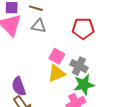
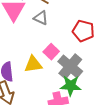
gray cross: (79, 66) -> (70, 66), size x1.4
yellow triangle: (57, 73) -> (33, 64), moved

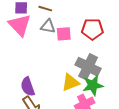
pink square: (51, 52) -> (64, 34), moved, turned -35
yellow triangle: (33, 64) -> (70, 82), moved

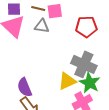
pink square: (64, 34) -> (55, 11), moved
green star: (93, 85) -> (90, 83), turned -30

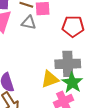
gray cross: (84, 64) -> (68, 64), turned -30

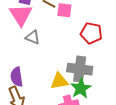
gray triangle: (29, 23) -> (33, 37), moved

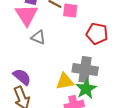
purple semicircle: (17, 77) -> (22, 77), turned 138

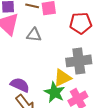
gray triangle: (38, 37) -> (34, 35), moved
green star: (86, 89) -> (55, 92), moved

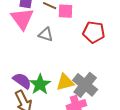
gray cross: (79, 61) -> (85, 85), moved, turned 35
green star: (55, 92) -> (40, 84), moved

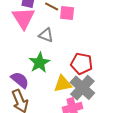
red pentagon: (94, 32) -> (82, 64), moved
green star: (40, 84) -> (39, 63), moved

